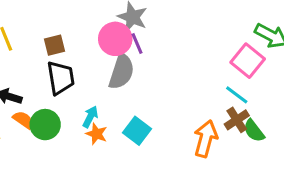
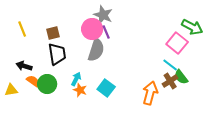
green semicircle: (254, 131) -> (181, 77), moved

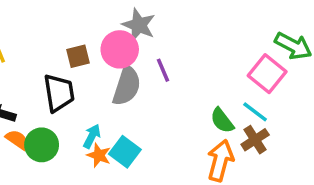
purple line: (106, 32) -> (163, 70), moved
brown square: (53, 33) -> (78, 56), moved
green semicircle: (181, 77) -> (222, 121), moved
cyan square: (106, 88) -> (125, 152), moved

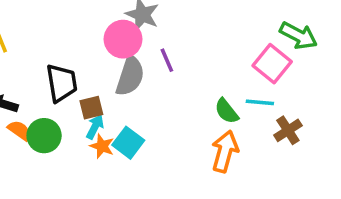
brown square: (78, 56) -> (91, 108), moved
cyan line: (255, 112) -> (260, 102), turned -32
brown cross: (255, 140) -> (288, 130), moved

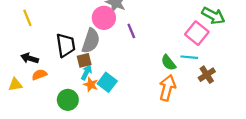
gray semicircle: (130, 76) -> (91, 41), moved
orange semicircle: (19, 130) -> (39, 75), turned -56
green circle: (44, 136) -> (68, 100), moved

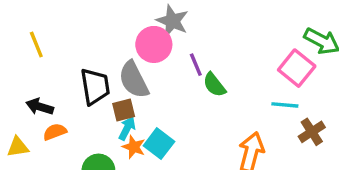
gray semicircle: (91, 41) -> (134, 80), turned 135
green semicircle: (168, 63) -> (214, 85), moved

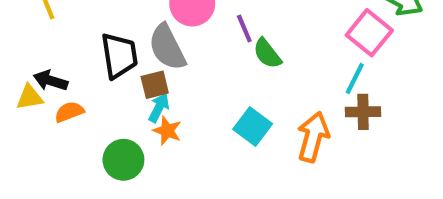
cyan line: (285, 105) -> (355, 79), turned -68
brown cross: (312, 132) -> (363, 112), moved, turned 32
cyan square: (159, 144) -> (253, 126), moved
yellow triangle: (18, 147) -> (30, 97), moved

